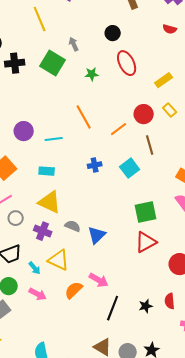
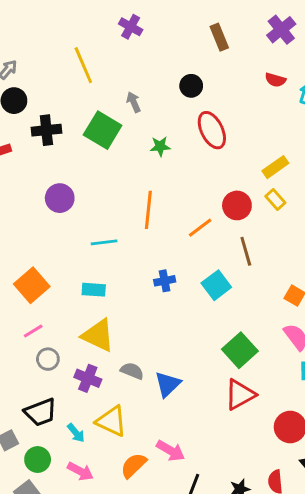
yellow rectangle: (164, 80) -> (275, 167), moved
orange line: (84, 117) -> (148, 210), turned 35
purple circle: (24, 131) -> (60, 198), moved
green square: (146, 212) -> (240, 350), turned -30

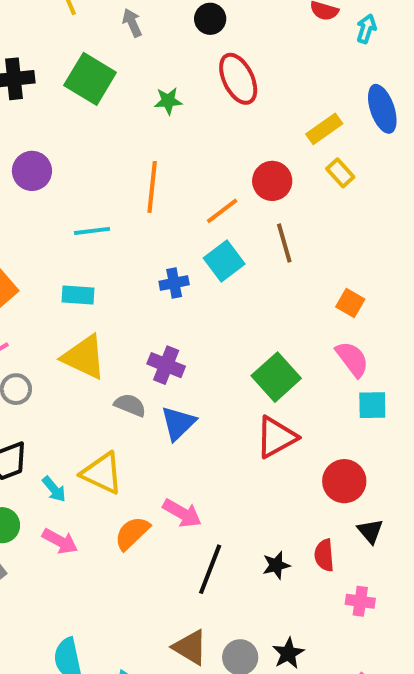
gray arrow: (134, 102) -> (132, 23), moved
yellow rectangle: (275, 200) -> (340, 173), moved
cyan square: (216, 285) -> (224, 261), moved
purple cross: (88, 378) -> (166, 365), moved

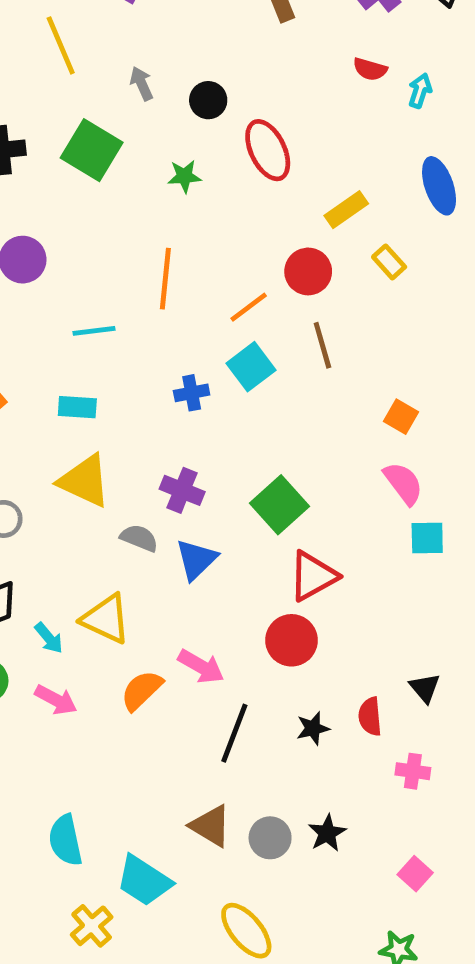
black circle: (210, 19) -> (208, 100), moved
yellow rectangle: (324, 129) -> (346, 210), moved
green square: (276, 377) -> (280, 505), moved
red circle: (344, 481) -> (291, 640), moved

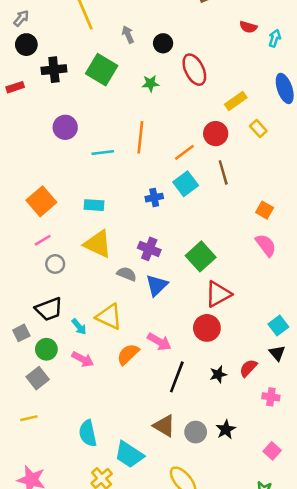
cyan line: (94, 331) -> (103, 152), moved
cyan square: (427, 538) -> (278, 325), moved, turned -36
red semicircle: (370, 716) -> (248, 368), turned 48

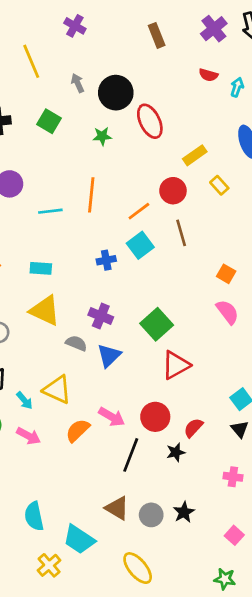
black circle: (163, 43) -> (116, 93), size x1.6
green square: (102, 70) -> (49, 121), size x0.7
red circle: (207, 328) -> (155, 417), moved
red semicircle: (248, 368) -> (193, 428), moved

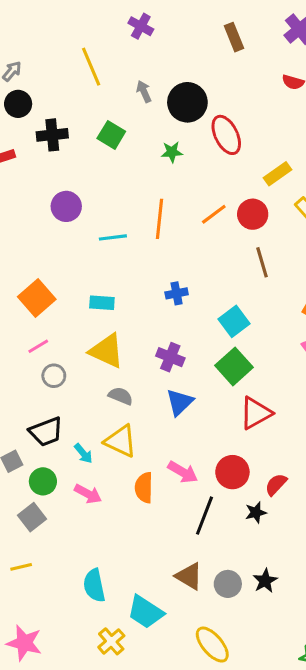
orange line: (139, 211) -> (214, 214), moved
cyan square: (140, 245) -> (234, 321), moved
gray semicircle: (76, 343) -> (121, 396), moved
orange semicircle: (78, 430) -> (144, 488), turned -45

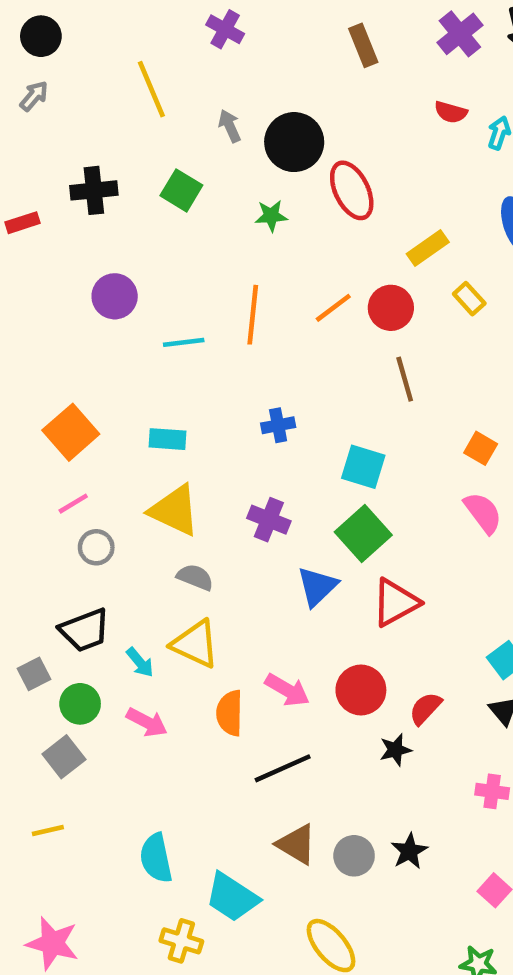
black circle: (18, 104) -> (41, 36), moved
cyan square: (234, 321) -> (363, 467), turned -36
blue triangle: (180, 402) -> (317, 586), moved
black line: (205, 516) -> (283, 768), moved, turned 45
yellow cross: (111, 641) -> (181, 941), turned -32

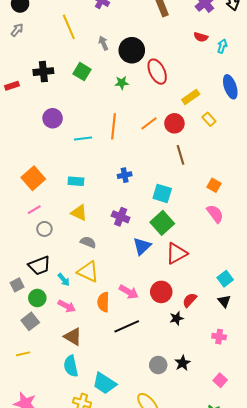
yellow triangle: (174, 510) -> (79, 213), size x0.7
brown triangle: (296, 844) -> (73, 337), moved

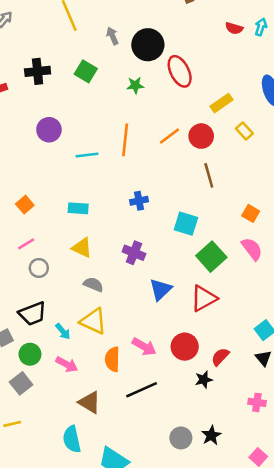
cyan arrow: (222, 46) -> (261, 27), moved
orange square: (33, 178) -> (25, 205), size x0.6
green square: (162, 223) -> (211, 257), moved
brown triangle: (73, 337) -> (90, 402), moved

